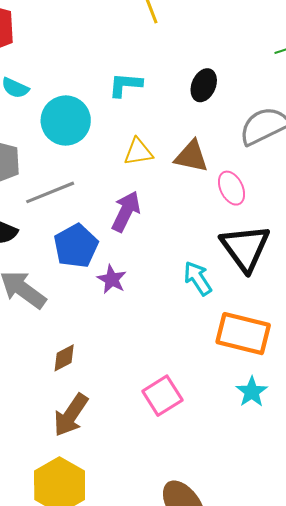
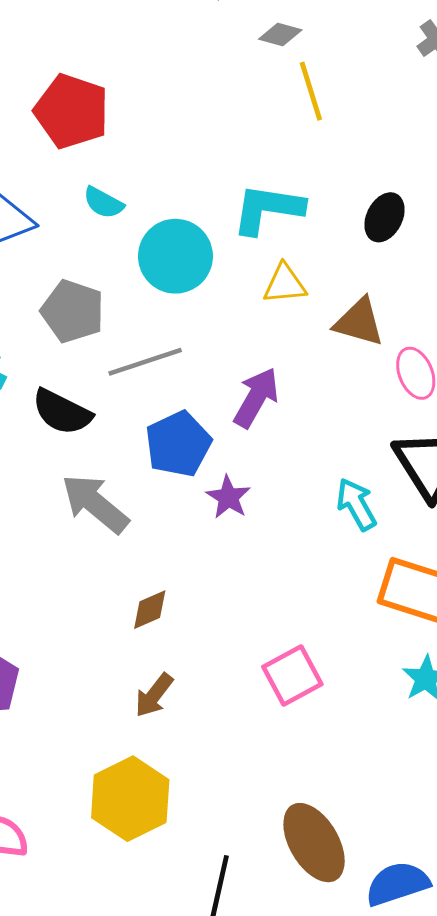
cyan L-shape: (125, 85) -> (268, 209), size x1.4
yellow triangle: (138, 152) -> (285, 284), moved
brown arrow: (71, 415) -> (154, 695), size x0.7

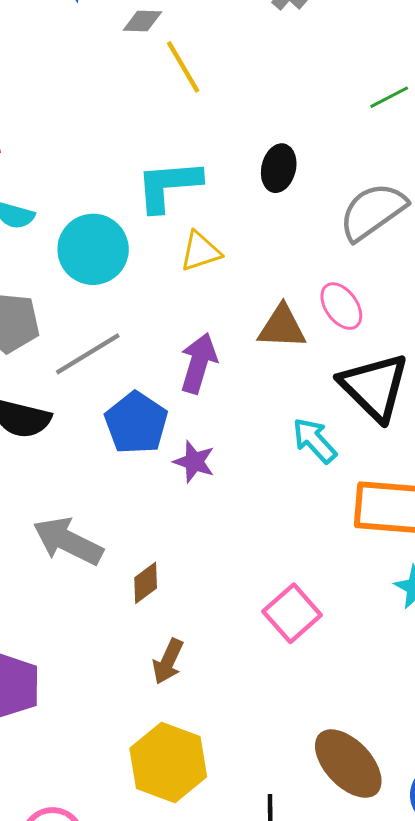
brown triangle: (359, 322) -> (282, 327), moved
gray arrow: (95, 504) -> (68, 541), moved

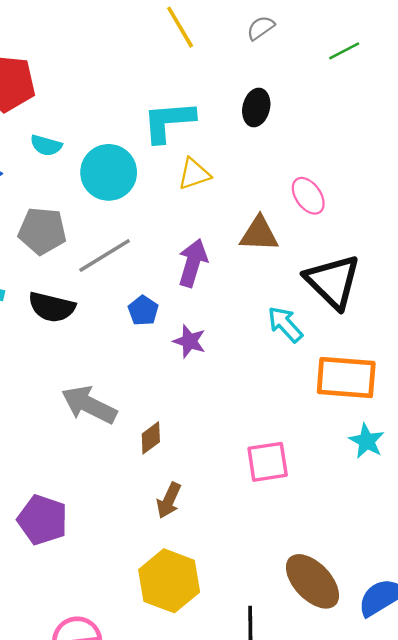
gray semicircle: (373, 211) -> (261, 28), moved, size x0.5
pink ellipse: (341, 306) -> (308, 196), moved
blue pentagon: (136, 423) -> (143, 311), size x0.6
pink square: (292, 613) -> (268, 462), turned 33

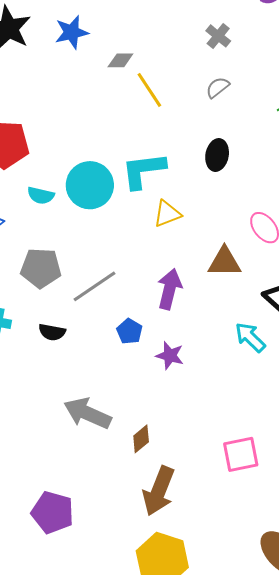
cyan circle: (109, 172) -> (90, 185), moved
black semicircle: (52, 307) -> (52, 332), size x0.7
brown arrow: (169, 500) -> (159, 491), size x1.6

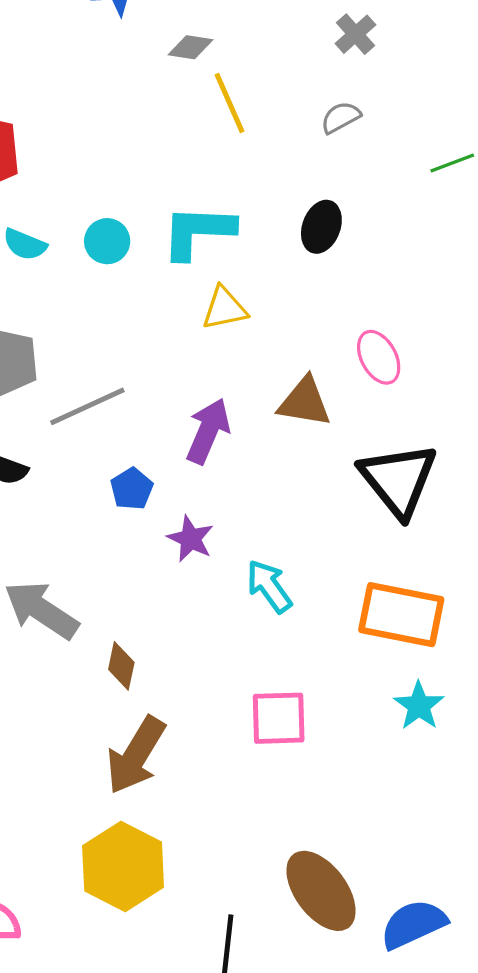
cyan circle: (90, 185) -> (107, 241), size x0.6
cyan arrow: (250, 337) -> (269, 586), moved
brown diamond: (141, 439) -> (121, 666), turned -48

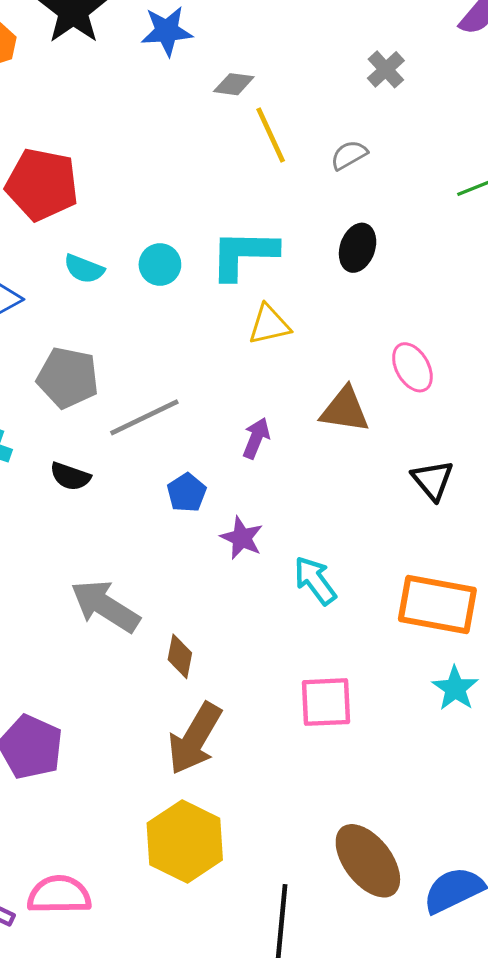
gray semicircle: (341, 117) -> (349, 155), moved
purple arrow: (208, 431) -> (256, 438), size x0.7
black triangle: (398, 480) -> (433, 480), size x0.6

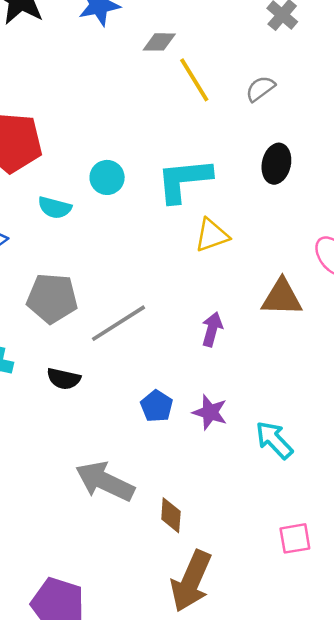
cyan circle: (160, 265) -> (107, 177), moved
blue pentagon: (187, 493) -> (157, 406), moved
pink square: (326, 702) -> (295, 538), size x0.7

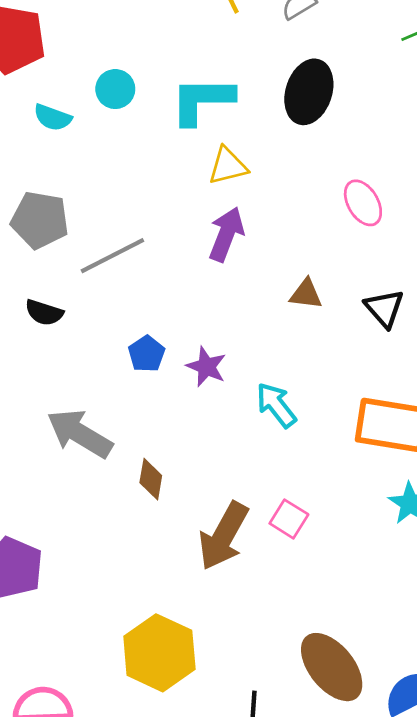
black ellipse: (276, 164) -> (309, 92), size x1.4
brown triangle: (282, 297) -> (306, 294), moved, size x0.7
purple arrow: (212, 329) -> (226, 234), moved, size x1.4
pink square: (295, 538) -> (289, 519), turned 36
brown arrow: (191, 581) -> (223, 536), moved

